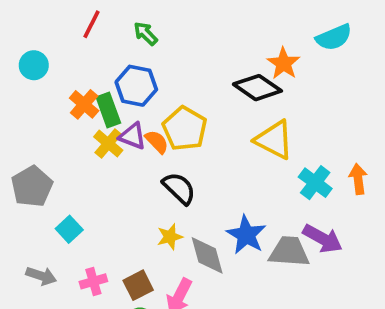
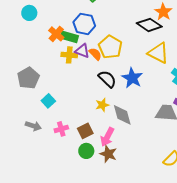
green rectangle: (108, 110) -> (69, 37), turned -54
yellow cross: (108, 144) -> (69, 55), turned -35
blue star: (246, 235) -> (132, 78), moved

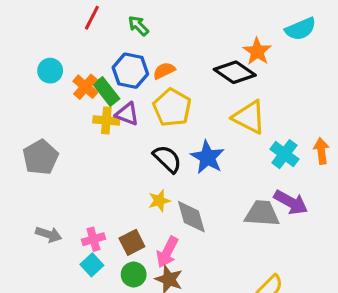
cyan circle: (29, 13) -> (50, 71), moved
green rectangle: (69, 37) -> (106, 92), turned 36
orange semicircle: (95, 54) -> (164, 71), moved, turned -72
cyan square: (48, 101) -> (92, 265), moved

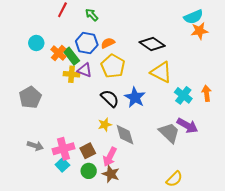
orange star: (257, 51) -> (199, 31), moved, turned 30
gray trapezoid: (262, 213) -> (169, 133), turned 40
pink cross: (93, 239) -> (63, 149), size x1.5

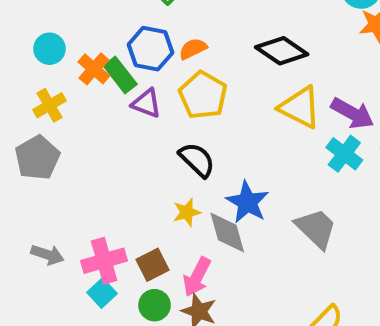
yellow cross: (72, 74) -> (49, 105), moved, turned -35
blue star: (135, 97) -> (247, 202), moved
purple arrow: (187, 126) -> (352, 113), moved

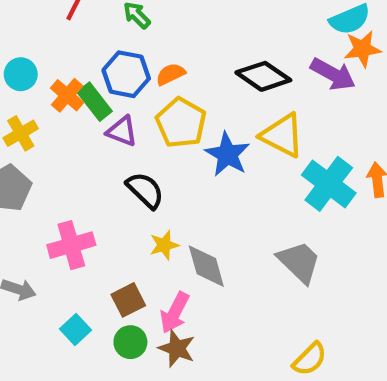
purple arrow: (352, 113) -> (333, 74), moved
cyan cross: (344, 154) -> (329, 184), size x1.4
black semicircle: (197, 160) -> (145, 190), moved
blue star: (247, 202) -> (227, 154), moved
pink cross: (104, 261) -> (71, 245), moved

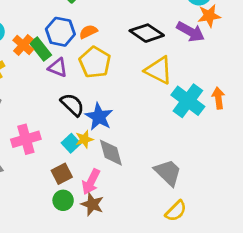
blue star: (227, 154) -> (99, 117), moved
gray trapezoid: (299, 262) -> (168, 172), moved
cyan square: (76, 329) -> (71, 143), moved

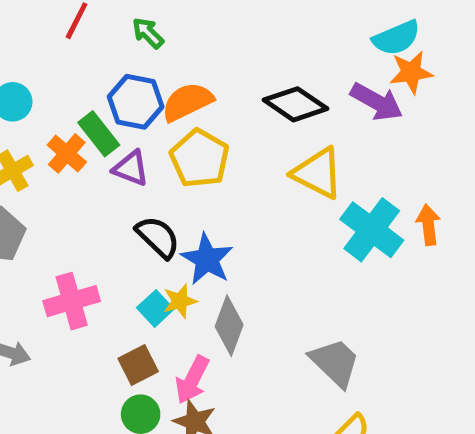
orange semicircle: (88, 32) -> (187, 102), size x1.5
orange cross: (23, 45) -> (67, 153), moved
gray diamond: (111, 153) -> (229, 326), turned 36

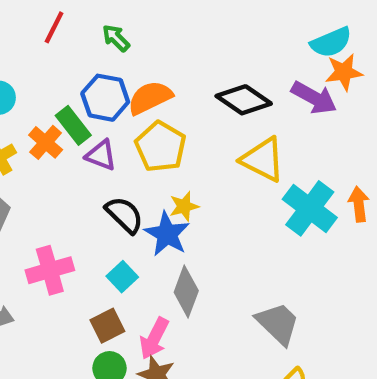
yellow star: (180, 301) -> (184, 206), moved

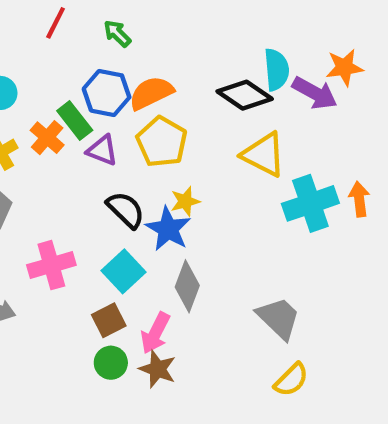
cyan semicircle: (331, 42) -> (276, 70), moved, turned -72
cyan cross: (310, 208) -> (310, 203), turned 34
cyan square: (122, 277) -> (124, 271), size x1.4

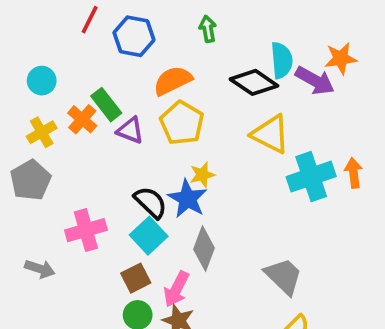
green arrow: (117, 34) -> (208, 29), moved, turned 35
blue hexagon: (107, 93) -> (134, 36), moved
black semicircle: (126, 210) -> (151, 202), moved

